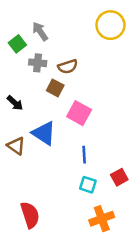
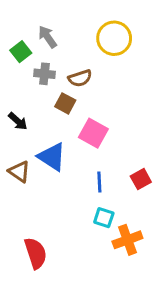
yellow circle: (110, 25) -> (114, 38), moved
red square: (119, 177) -> (141, 179), moved
orange cross: (102, 219) -> (127, 240), moved

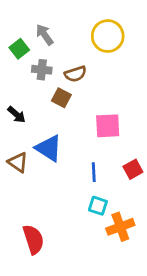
pink square: (93, 133) -> (108, 126), moved, turned -32

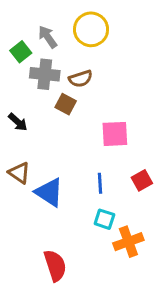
yellow circle: (108, 36) -> (91, 29), moved
gray cross: (42, 70) -> (45, 74), size x1.4
blue triangle: (49, 148) -> (49, 192), moved
red semicircle: (33, 239) -> (55, 266), moved

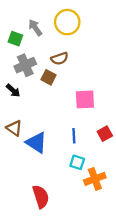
green square: (21, 52) -> (15, 39), turned -32
gray cross: (45, 74) -> (25, 65), moved, turned -30

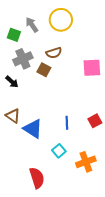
pink square: (85, 99) -> (92, 68), moved
cyan square: (77, 162) -> (59, 151), moved, turned 32

